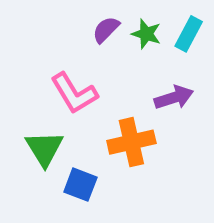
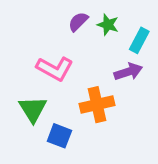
cyan rectangle: (189, 34) -> (139, 40), moved
pink L-shape: (74, 93) -> (55, 69), turned -30

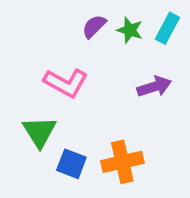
cyan rectangle: (139, 40) -> (167, 28), moved
orange cross: (97, 105) -> (122, 162), moved

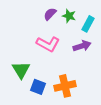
cyan rectangle: (167, 28) -> (88, 24), moved
pink L-shape: (66, 83) -> (48, 44), moved

